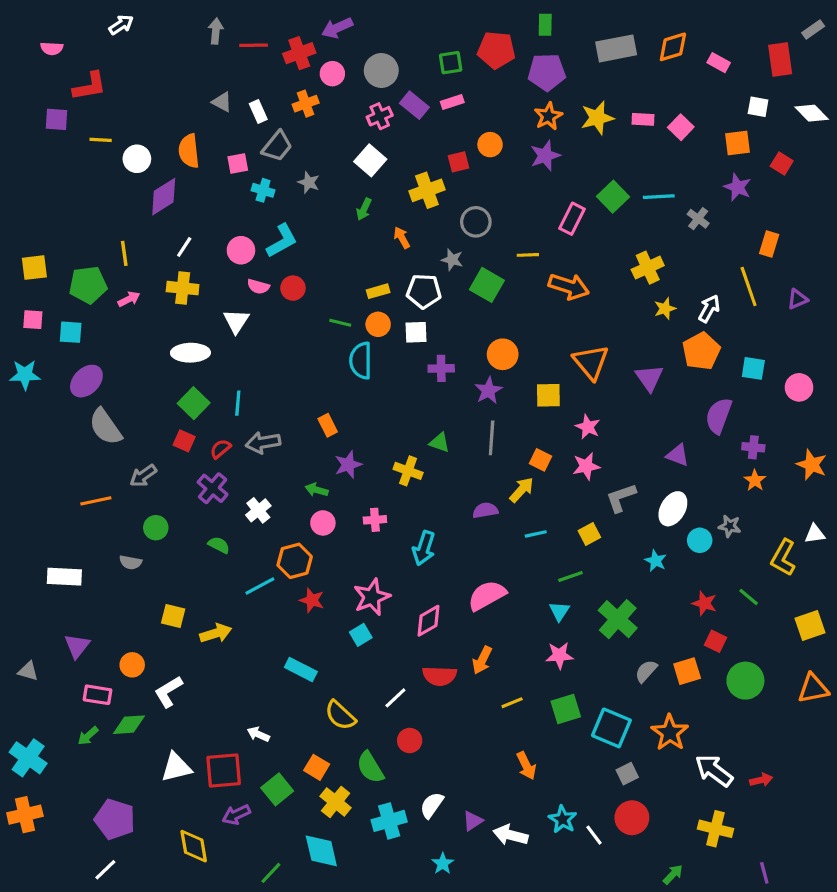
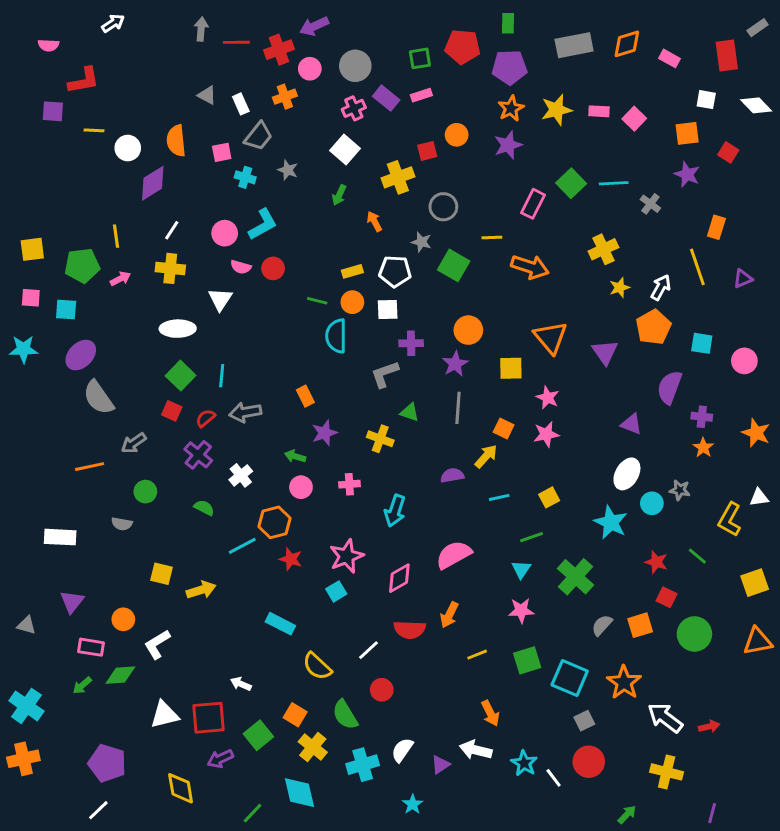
gray L-shape: (621, 498) -> (385, 374), moved
cyan star: (656, 561) -> (611, 522), size x1.6
white arrow: (511, 835) -> (476, 750), moved
purple line: (764, 873) -> (712, 813), turned 30

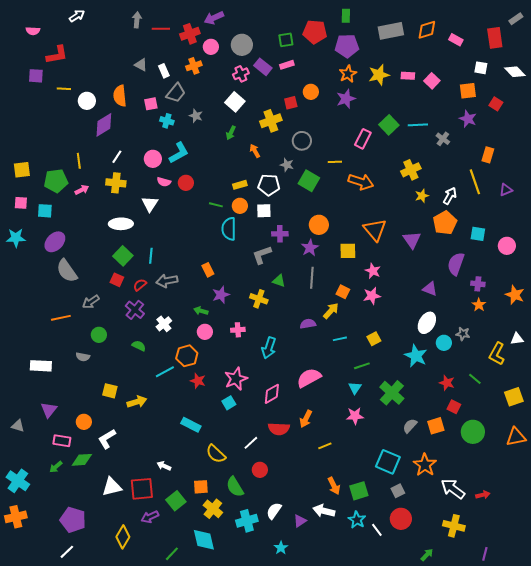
green square: (527, 660) -> (359, 491), moved
orange square: (295, 715) -> (201, 487), turned -35
yellow diamond: (181, 788) -> (123, 537), turned 40

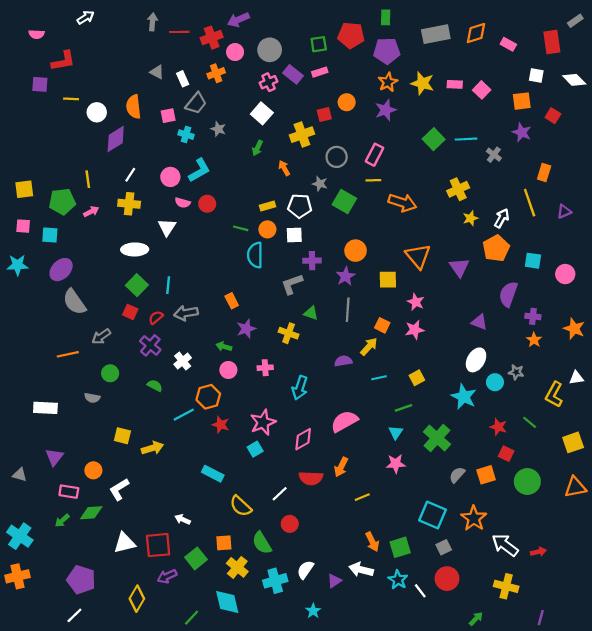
yellow star: (379, 75) -> (422, 83), turned 30
pink rectangle: (363, 139) -> (374, 155), moved

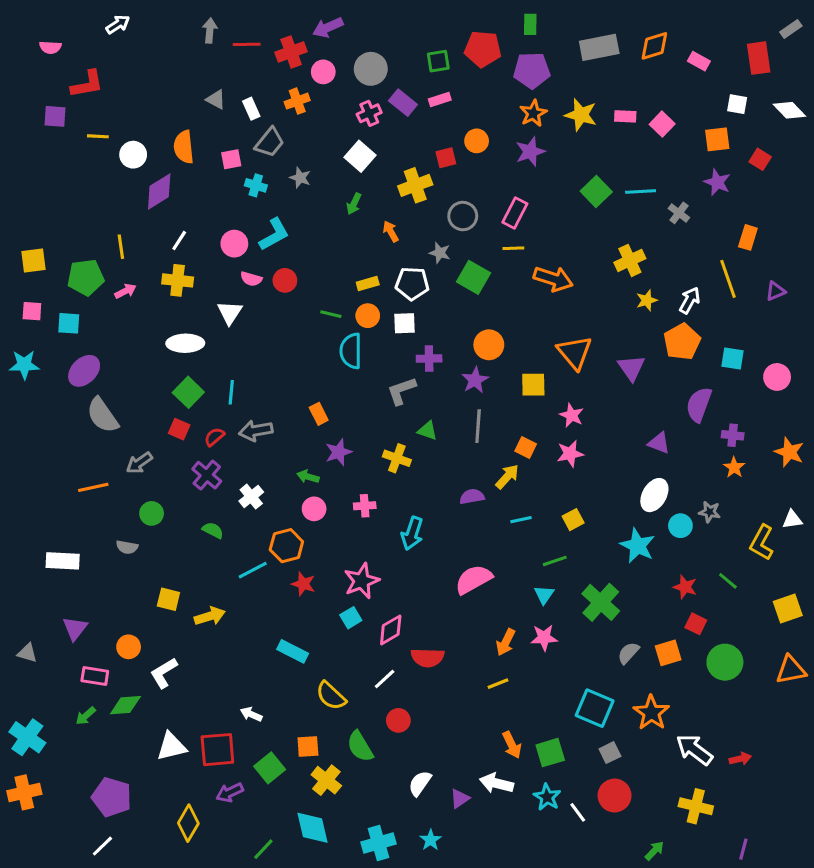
pink diamond: (303, 439) -> (391, 630), moved
orange arrow: (341, 467) -> (506, 642), moved
cyan cross: (275, 581) -> (378, 843), moved

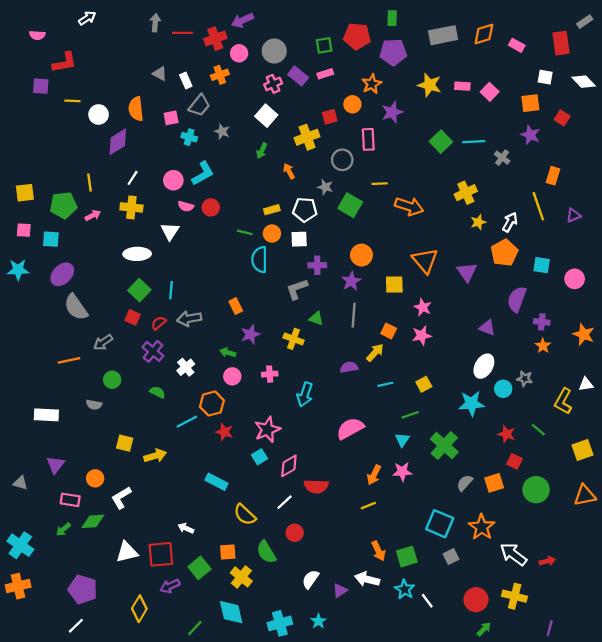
orange star: (533, 113) -> (372, 84), moved
pink rectangle: (515, 213) -> (368, 139), moved, turned -30
cyan star: (638, 546) -> (471, 404), turned -30
red circle: (615, 796) -> (476, 600), moved

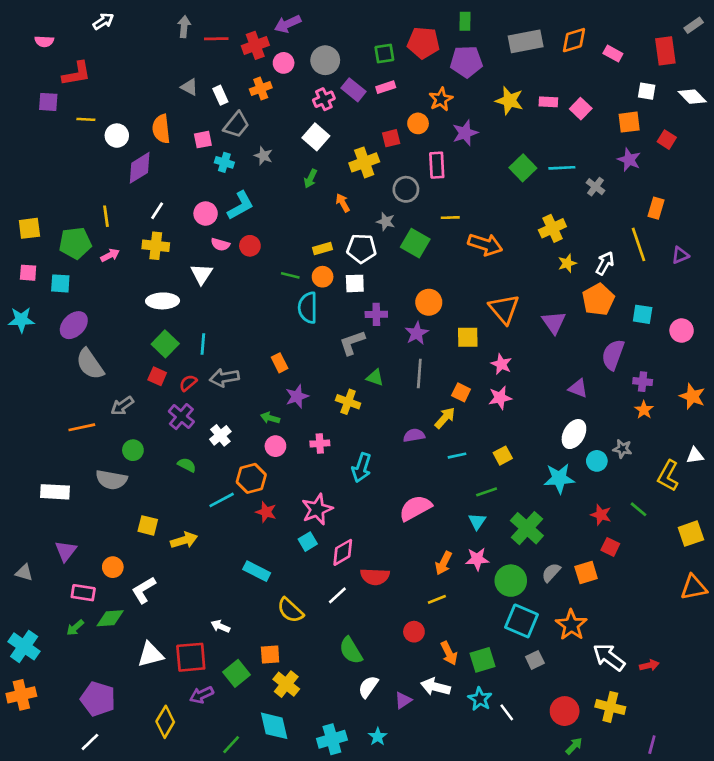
gray semicircle: (94, 405) -> (111, 480), size x1.6
green circle: (536, 490) -> (511, 581), moved
red circle: (295, 533) -> (414, 632), moved
green semicircle: (266, 552) -> (351, 651), moved

